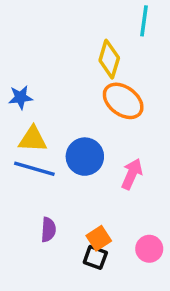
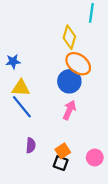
blue circle: (85, 157) -> (69, 81), moved
blue line: (34, 169) -> (22, 107), turned 35
pink arrow: (132, 174) -> (69, 110), moved

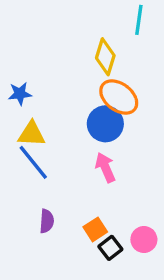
pink arrow: (69, 110) -> (105, 167), turned -48
black square: (61, 163) -> (110, 248), moved, turned 32

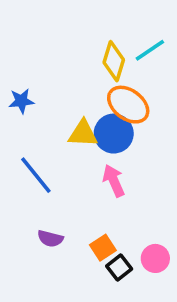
cyan line: (139, 20) -> (150, 50), moved, turned 48
yellow triangle: (32, 134) -> (83, 134), moved
purple semicircle: (47, 221) -> (50, 239), turned 100

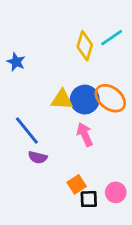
blue star: (21, 101) -> (16, 62), moved, turned 30
orange ellipse: (128, 105) -> (110, 98), moved
purple semicircle: (50, 239) -> (38, 157), moved
black square: (119, 268) -> (89, 199), turned 36

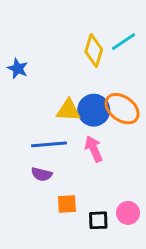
blue line: (27, 130) -> (49, 144), moved, turned -56
orange square: (77, 184) -> (67, 204), moved, turned 30

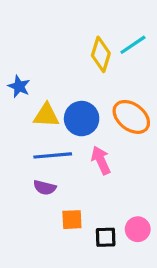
blue star: (18, 68) -> (19, 86), moved
yellow triangle: (68, 110) -> (46, 115), moved
blue circle: (94, 110) -> (82, 119), moved

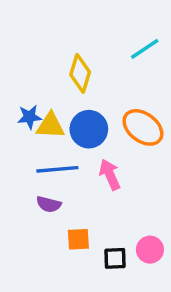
yellow diamond: (101, 54) -> (80, 73), moved
blue star: (19, 86) -> (29, 117), moved, turned -30

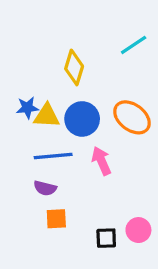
orange square: (78, 239) -> (56, 219), moved

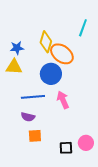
cyan line: (134, 45) -> (83, 28), turned -36
blue star: (27, 108) -> (17, 48), moved
yellow triangle: (47, 116) -> (14, 67), moved
orange ellipse: (132, 117) -> (62, 54), moved

